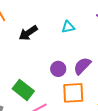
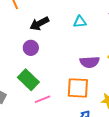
purple semicircle: (82, 66) -> (90, 62), turned -144
purple circle: (58, 69) -> (31, 48), moved

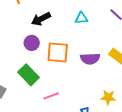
orange square: (78, 88) -> (58, 52), moved
pink line: (42, 99) -> (51, 96), moved

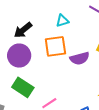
purple circle: (32, 43) -> (19, 56), size x1.5
orange square: (58, 52) -> (55, 46), moved

